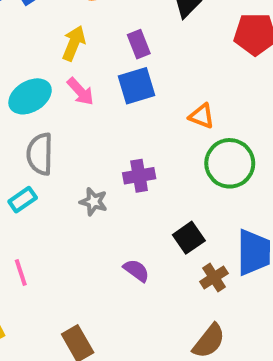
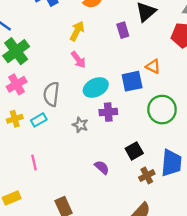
purple rectangle: (139, 44) -> (123, 30), moved
blue square: (137, 86) -> (132, 81), moved
cyan ellipse: (30, 96) -> (96, 87), moved
orange triangle: (202, 116) -> (153, 66), moved

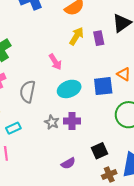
yellow arrow: (77, 31) -> (77, 36), moved
purple cross: (108, 112) -> (72, 121), moved
cyan rectangle: (39, 120) -> (13, 128), moved
purple semicircle: (102, 167) -> (68, 163), turned 104

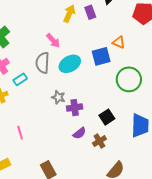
gray semicircle: (28, 92) -> (43, 63), moved
purple cross: (72, 121) -> (75, 108), moved
cyan rectangle: (13, 128) -> (20, 79), moved
brown cross: (109, 174) -> (99, 141), moved

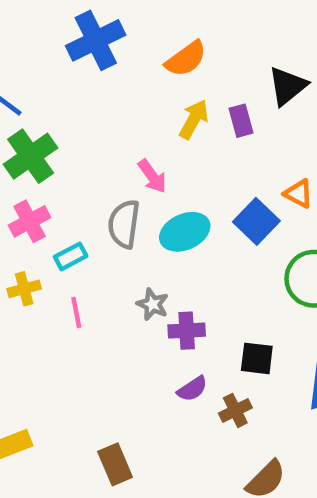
blue square: (101, 56) -> (256, 221), turned -36
black square: (107, 117) -> (257, 358), turned 35
pink line: (20, 133) -> (76, 312), moved

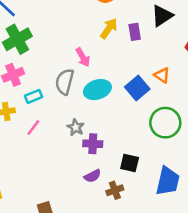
pink line: (76, 312) -> (33, 127), turned 42

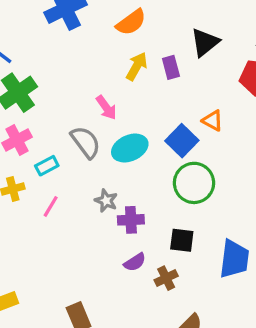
gray semicircle: (65, 82) -> (86, 142), turned 135
green circle: (165, 123) -> (194, 183), moved

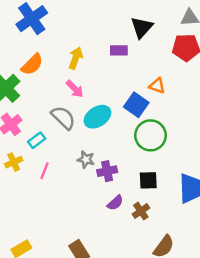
orange semicircle: (131, 22) -> (32, 64), moved
yellow arrow: (137, 66) -> (76, 58), moved
purple rectangle: (171, 67) -> (119, 50), turned -66

